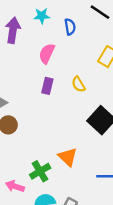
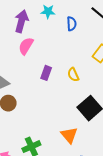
pink semicircle: (47, 53) -> (26, 46), moved
orange triangle: (68, 157) -> (69, 135), moved

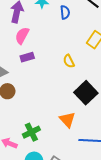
purple rectangle: (46, 73) -> (27, 57), moved, turned 56

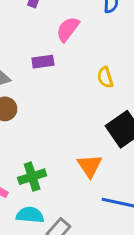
pink semicircle: (22, 36) -> (68, 29), moved

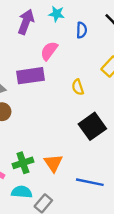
purple rectangle: (43, 62) -> (30, 76), size x1.6
orange triangle: (90, 166) -> (53, 163), moved

